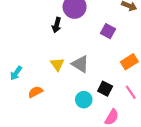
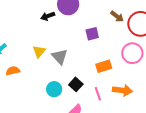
black arrow: (57, 25) -> (48, 16), turned 40
purple square: (108, 31) -> (92, 34), turned 32

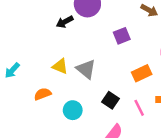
yellow triangle: (39, 51) -> (60, 66), turned -40
orange semicircle: (13, 71) -> (43, 94), moved
cyan circle: (54, 89) -> (73, 110), moved

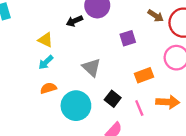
yellow triangle: (60, 66) -> (45, 40), moved
cyan arrow: (12, 70) -> (46, 62), moved
cyan circle: (73, 110) -> (76, 106), size x1.6

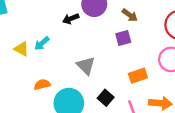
brown arrow: (156, 16) -> (130, 15), moved
yellow triangle: (45, 40) -> (21, 49), moved
cyan arrow: (46, 62) -> (42, 43), moved

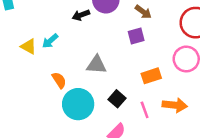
gray triangle: (86, 66) -> (96, 65), turned -42
orange semicircle: (42, 85) -> (59, 80), moved, turned 70

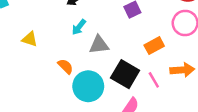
cyan arrow: (50, 41) -> (79, 27), moved
black square: (117, 99) -> (125, 74), size x1.6

